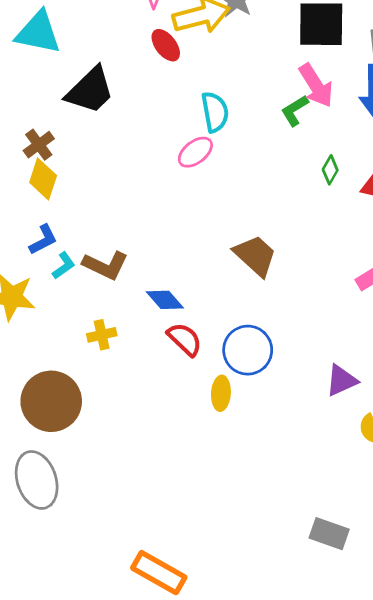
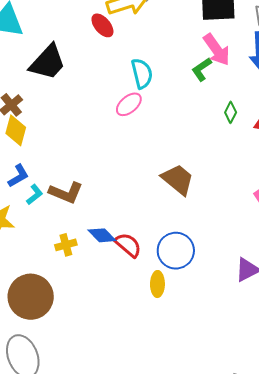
blue diamond: (165, 300) -> (102, 235), moved

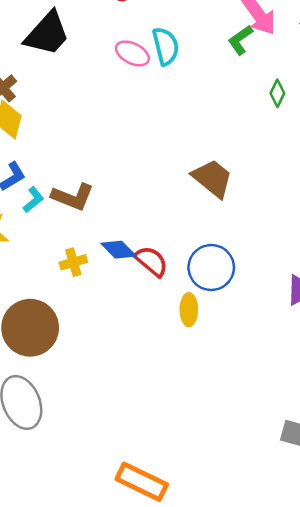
pink ellipse: (129, 104) -> (132, 53), moved, turned 68

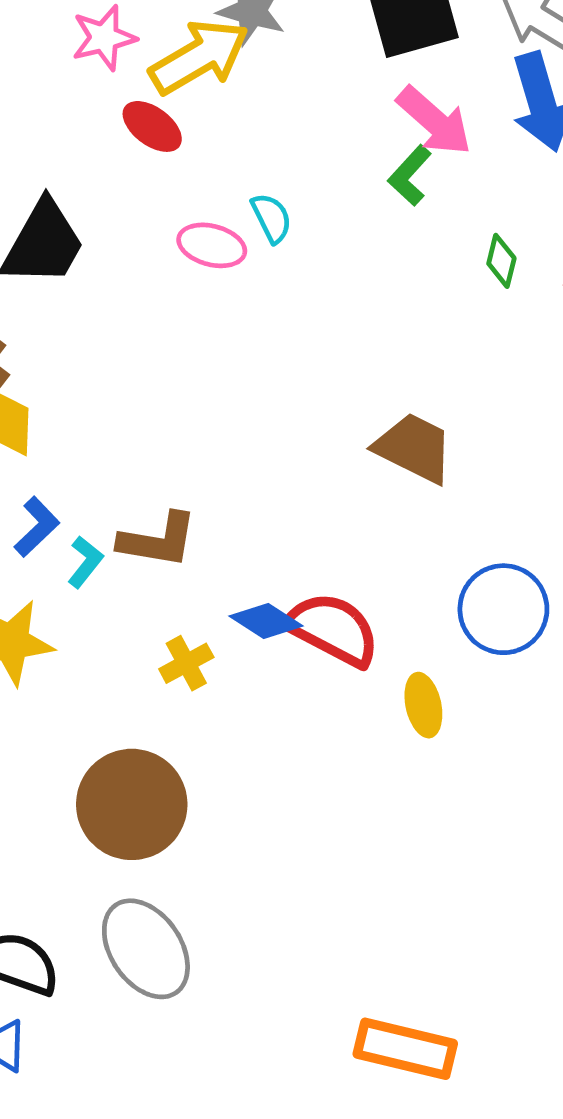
cyan semicircle: (166, 46) -> (272, 218), size x0.7
red semicircle: (151, 261) -> (333, 629), size x1.4
blue circle: (211, 268) -> (503, 609), moved

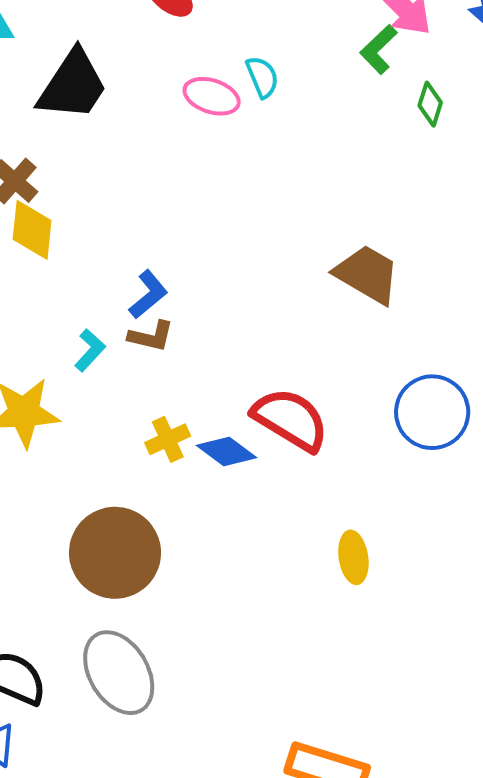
green diamond: (501, 261) -> (430, 104), moved
blue L-shape: (37, 527) -> (148, 294), moved
brown L-shape: (158, 540) -> (151, 336), size x0.7
blue diamond: (266, 621) -> (227, 451), moved
yellow ellipse: (423, 705) -> (353, 557), moved

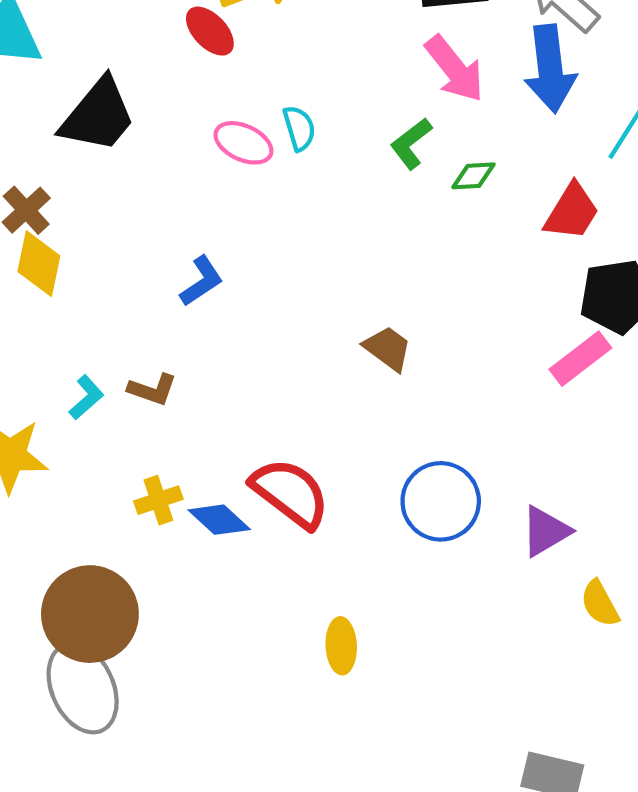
green L-shape: (379, 49) -> (411, 143), moved
green diamond: (430, 104) -> (473, 176), turned 63
brown trapezoid: (367, 274) -> (388, 348), size x0.7
blue L-shape: (148, 294) -> (202, 281), moved
gray ellipse: (119, 673) -> (83, 688), moved

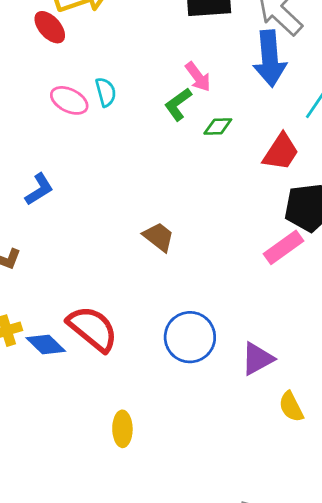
pink arrow: (455, 69) -> (198, 77), moved, size x0.7

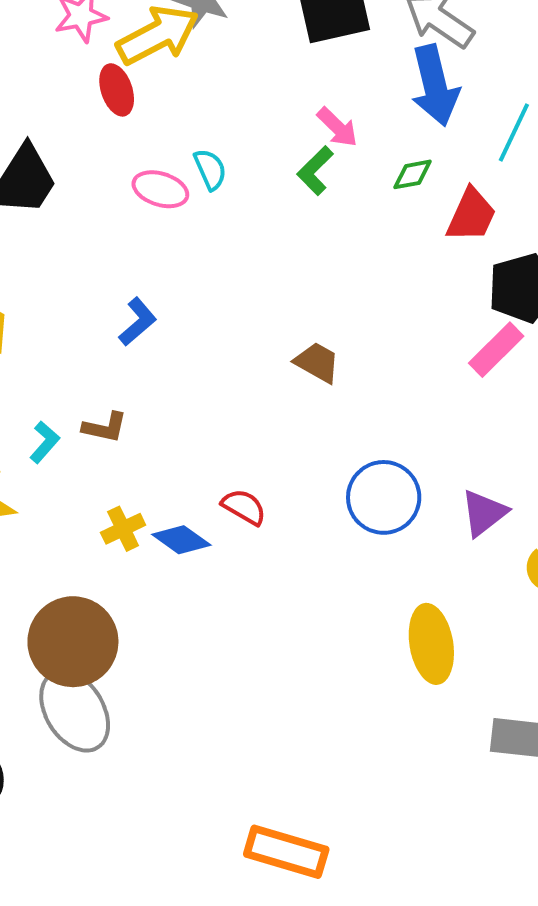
red ellipse: (50, 27) -> (117, 90), turned 32
green diamond: (218, 127) -> (413, 174), moved
red semicircle: (93, 329) -> (244, 507), size x0.6
yellow ellipse: (122, 429) -> (431, 644), moved, size x1.5

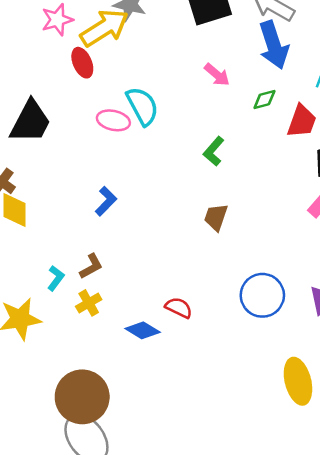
cyan semicircle: (210, 169) -> (142, 106), size x1.6
green L-shape: (315, 171) -> (214, 151), moved
brown trapezoid: (317, 362) -> (216, 217), turned -96
brown L-shape: (105, 427) -> (91, 266), turned -36
yellow cross: (123, 529) -> (89, 303), moved

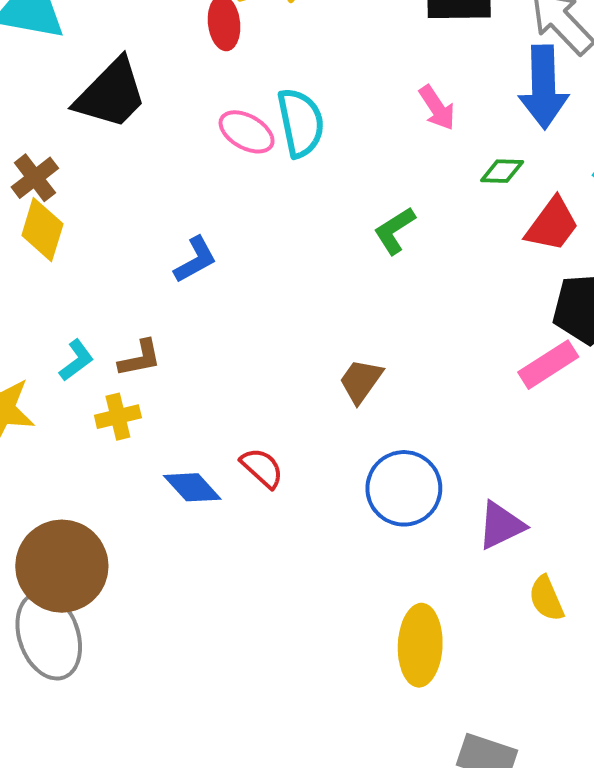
brown trapezoid: (216, 217) -> (361, 381), moved

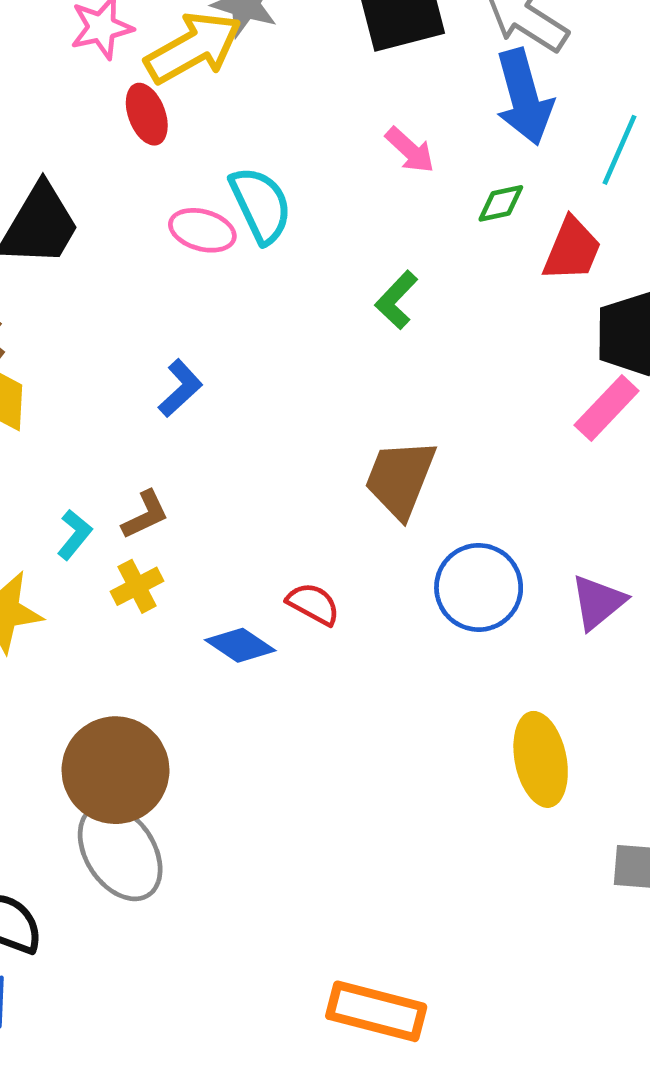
brown trapezoid: (361, 381) -> (400, 479), size x1.5

